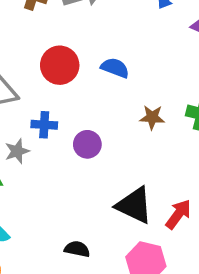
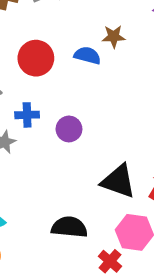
brown star: (152, 117) -> (114, 37), moved
black semicircle: (77, 249) -> (69, 227), size x1.5

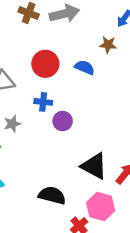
brown star: (114, 37) -> (108, 45), moved
blue cross: (27, 115) -> (43, 102), moved

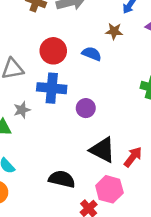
blue cross: (43, 102) -> (52, 88), size x1.6
purple circle: (63, 121) -> (86, 108), moved

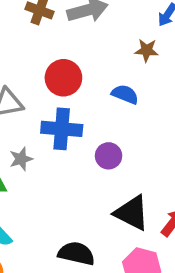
blue semicircle: (92, 54) -> (125, 94), moved

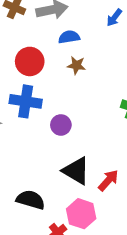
brown star: (147, 50) -> (76, 65), moved
blue semicircle: (125, 94) -> (69, 37), moved, turned -35

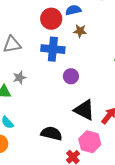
red circle: (30, 61) -> (51, 19), moved
blue cross: (26, 101) -> (53, 49), moved

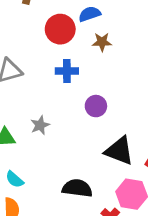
blue cross: (53, 49) -> (67, 71), size x0.7
gray star: (19, 78) -> (40, 125), moved

